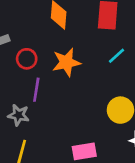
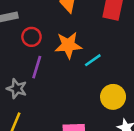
cyan line: (116, 56) -> (93, 60), moved

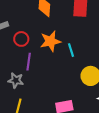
cyan line: (93, 60) -> (71, 50), turned -64

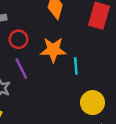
purple line: (29, 62) -> (21, 69), turned -48

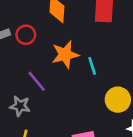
red circle: (18, 39) -> (26, 35), moved

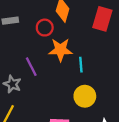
red circle: (26, 35) -> (45, 28), moved
yellow circle: (118, 100) -> (85, 96), moved

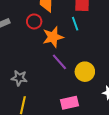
cyan line: (81, 65) -> (75, 24), moved
purple line: (31, 67) -> (59, 62), moved

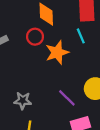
purple line: (59, 62) -> (67, 98), moved

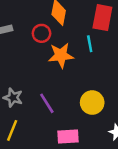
purple line: (67, 98) -> (47, 103), moved

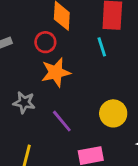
orange star: (61, 55) -> (56, 72), moved
gray star: (13, 98) -> (24, 103), moved

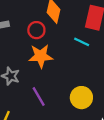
cyan line: (102, 47) -> (82, 42), turned -56

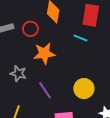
red circle: (36, 30) -> (30, 29), moved

